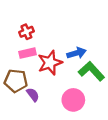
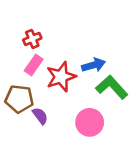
pink rectangle: (28, 53) -> (34, 65), turned -42

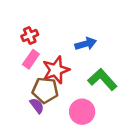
blue arrow: (94, 65) -> (86, 44), moved
brown pentagon: (19, 99) -> (45, 90), moved

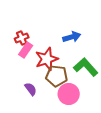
red cross: (30, 35) -> (22, 38), moved
brown pentagon: (45, 90) -> (57, 76), moved

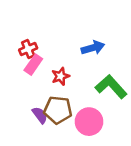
red star: (47, 59) -> (61, 76), size x0.6
brown pentagon: (57, 76) -> (58, 110), moved

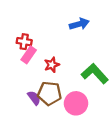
blue arrow: (93, 48) -> (79, 24), moved
red cross: (28, 49) -> (24, 42), turned 32

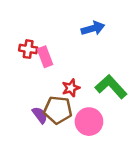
pink rectangle: (29, 55) -> (45, 57), moved, turned -56
red star: (52, 65) -> (71, 88), moved

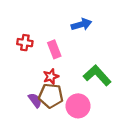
pink rectangle: (45, 57) -> (54, 49), moved
red star: (71, 88) -> (51, 77), moved

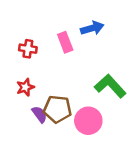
pink rectangle: (54, 49) -> (65, 42), moved
red star: (51, 77) -> (25, 87), moved

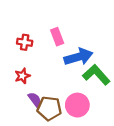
blue arrow: (92, 28) -> (78, 57), moved, size x1.4
brown pentagon: (57, 109) -> (49, 108), moved

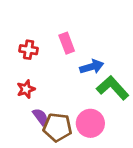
blue arrow: (78, 57) -> (92, 67), size x0.7

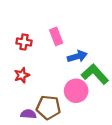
purple semicircle: (40, 117) -> (28, 114), moved, turned -48
pink circle: (90, 123) -> (76, 91), moved

